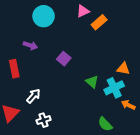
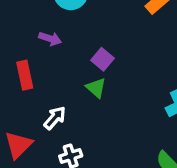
green triangle: (92, 82) -> (96, 88), moved

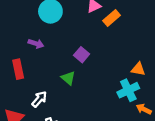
purple square: (102, 59) -> (82, 55), moved

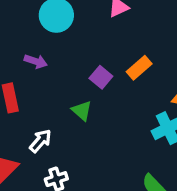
orange rectangle: (112, 18) -> (139, 68), moved

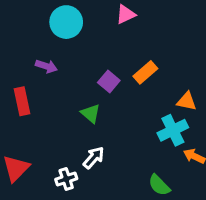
white arrow: (40, 141) -> (94, 158), moved

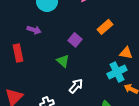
orange rectangle: (145, 72) -> (105, 27), moved
white arrow: (94, 158) -> (76, 86), moved

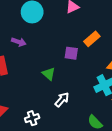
purple square: (75, 40) -> (71, 53), moved, turned -32

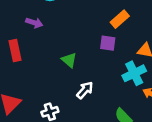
purple square: (71, 53) -> (108, 43), moved

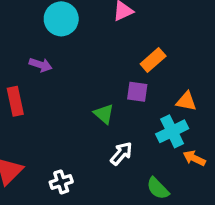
green triangle: (69, 60) -> (104, 114), moved
white arrow: (85, 90) -> (121, 153), moved

